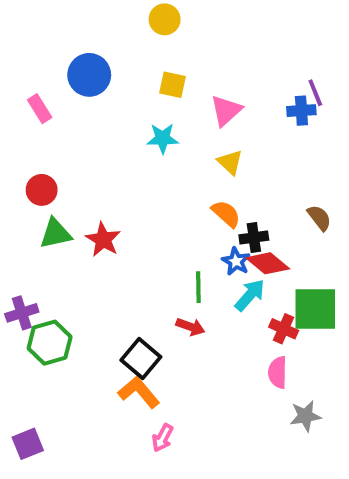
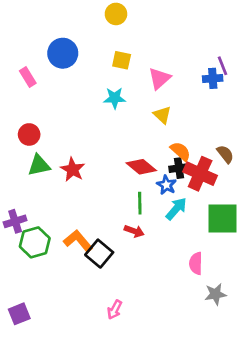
orange semicircle: (226, 214) -> (180, 151), moved
red diamond: (268, 263) -> (141, 167), moved
red cross: (284, 329) -> (200, 174), moved, size x1.6
orange L-shape: (139, 392) -> (78, 241), moved

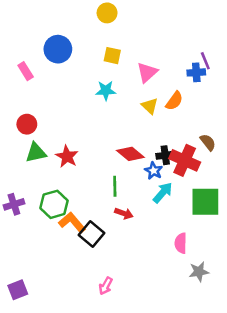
orange semicircle: (180, 151) -> (174, 101), moved, turned 84
green line: (140, 203) -> (115, 186), moved
green hexagon: (35, 242) -> (54, 204), moved

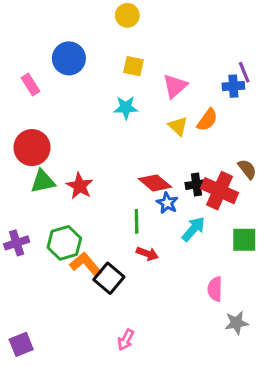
red circle: (27, 124) -> (32, 148), size x1.5
blue star: (154, 171) -> (167, 203), moved
green square: (205, 202) -> (244, 240), size x0.7

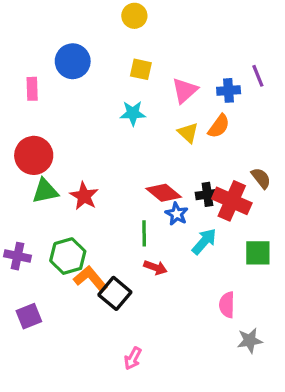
pink rectangle: (30, 85) -> (32, 89), turned 30
blue cross: (233, 86) -> (229, 90), moved
purple cross: (17, 243) -> (17, 256), turned 30
purple square: (21, 344) -> (29, 316), moved

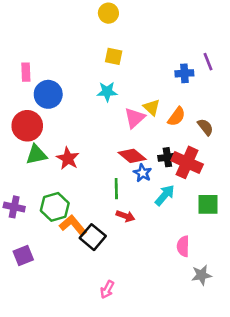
blue circle: (73, 61) -> (48, 94), moved
pink triangle: (185, 90) -> (135, 118), moved
orange semicircle: (219, 126) -> (177, 117), moved
brown semicircle: (261, 178) -> (205, 127), moved

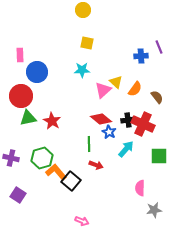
purple square: (23, 255) -> (18, 195), turned -35
pink arrow: (107, 289) -> (82, 221), turned -96

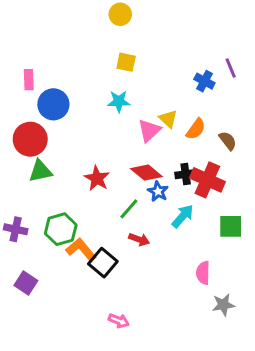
blue cross: (141, 56) -> (204, 81), turned 32
red star: (52, 121) -> (97, 178), moved
green line: (89, 144) -> (129, 209), turned 42

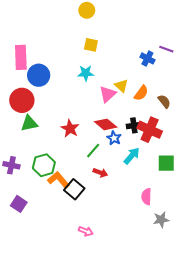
purple line: (231, 68) -> (166, 49), turned -48
pink rectangle: (29, 80) -> (21, 57), size x1.6

